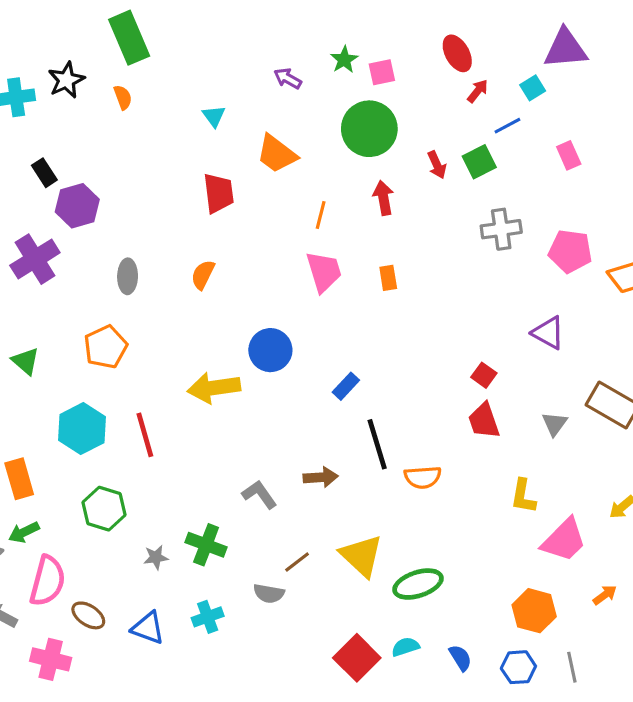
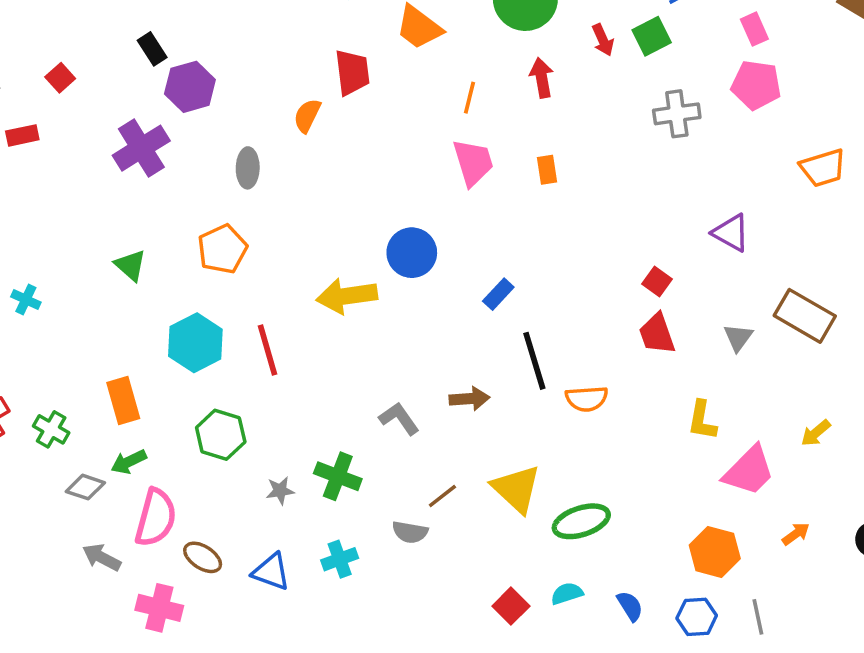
pink pentagon: (570, 251) -> (756, 85), moved
orange semicircle: (203, 275) -> (307, 116), moved
red square: (357, 658) -> (511, 606), size x0.7

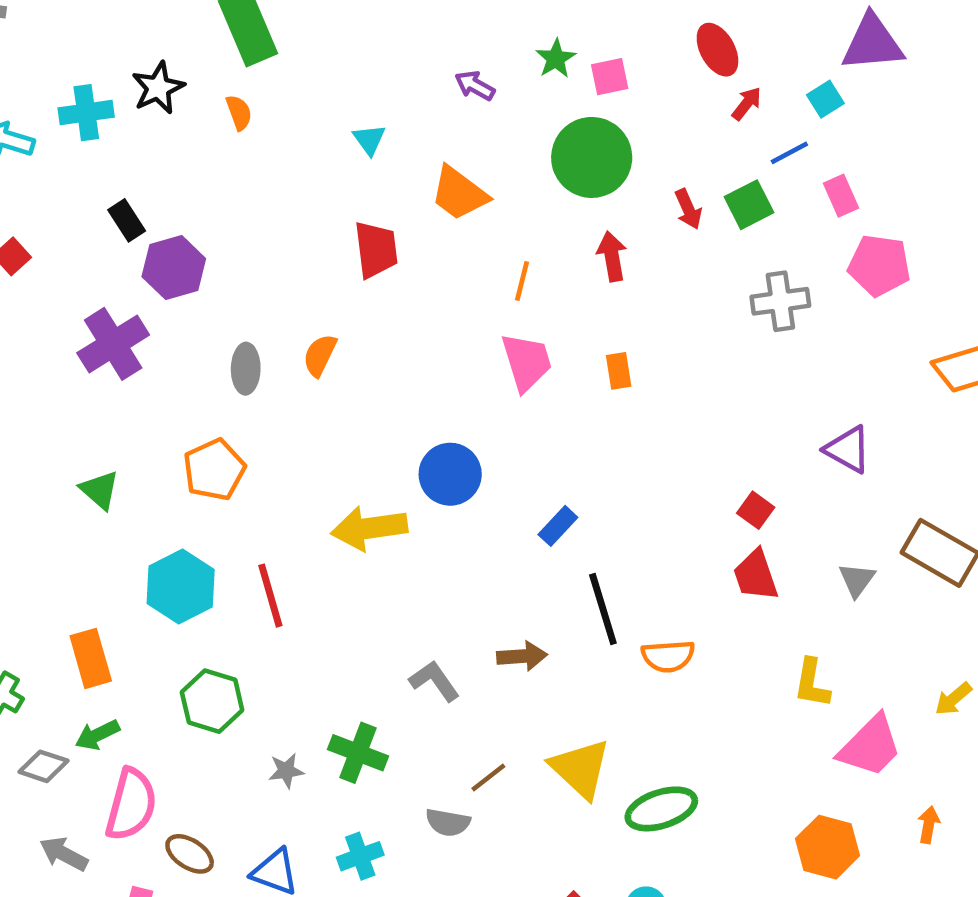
pink rectangle: (754, 29) -> (841, 196), moved
orange semicircle: (307, 116) -> (320, 355), moved
orange arrow: (796, 534) -> (929, 825), turned -44

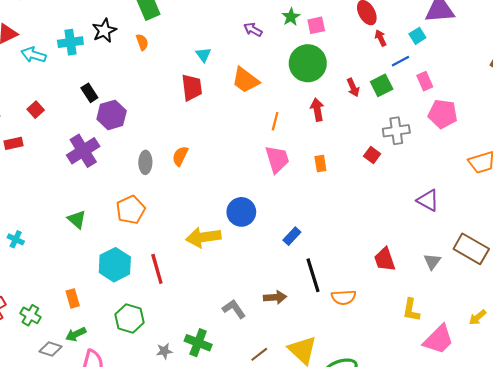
red arrow: (747, 104) -> (381, 38), turned -63
red trapezoid: (376, 250) -> (192, 87), moved
red square: (756, 510) -> (372, 155), moved
orange rectangle: (91, 658) -> (73, 298), size x0.7

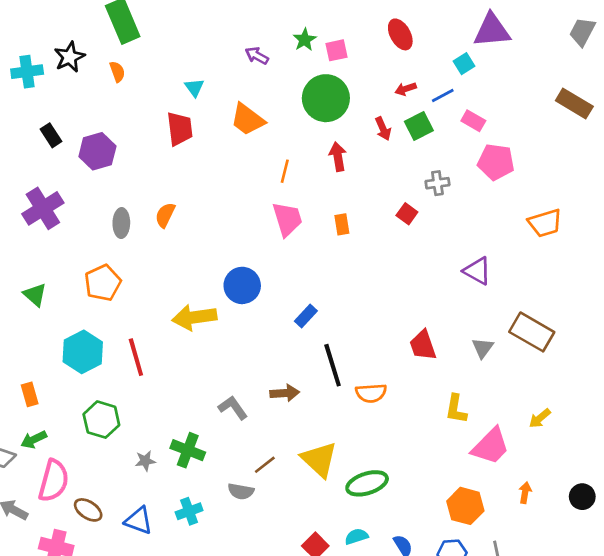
red arrow: (381, 38) -> (406, 89), moved, turned -84
pink rectangle: (425, 81) -> (473, 121), turned -36
purple hexagon: (112, 115) -> (97, 151), moved
gray cross: (396, 131) -> (437, 183), size x0.7

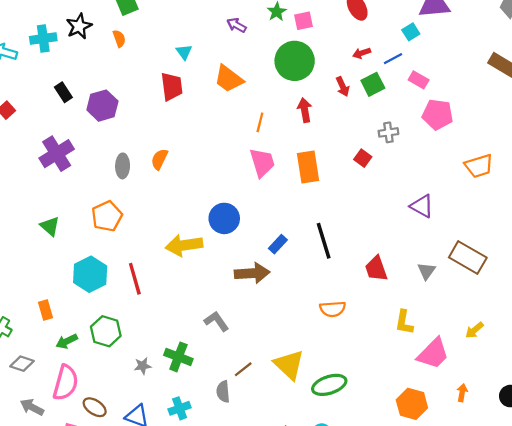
orange rectangle: (342, 224) -> (308, 167), size x1.8
black line: (333, 365) -> (324, 241), moved
brown arrow: (285, 393) -> (252, 273), moved, size x1.4
green arrow: (34, 440) -> (67, 341), moved
gray semicircle: (241, 491) -> (223, 392), turned 75

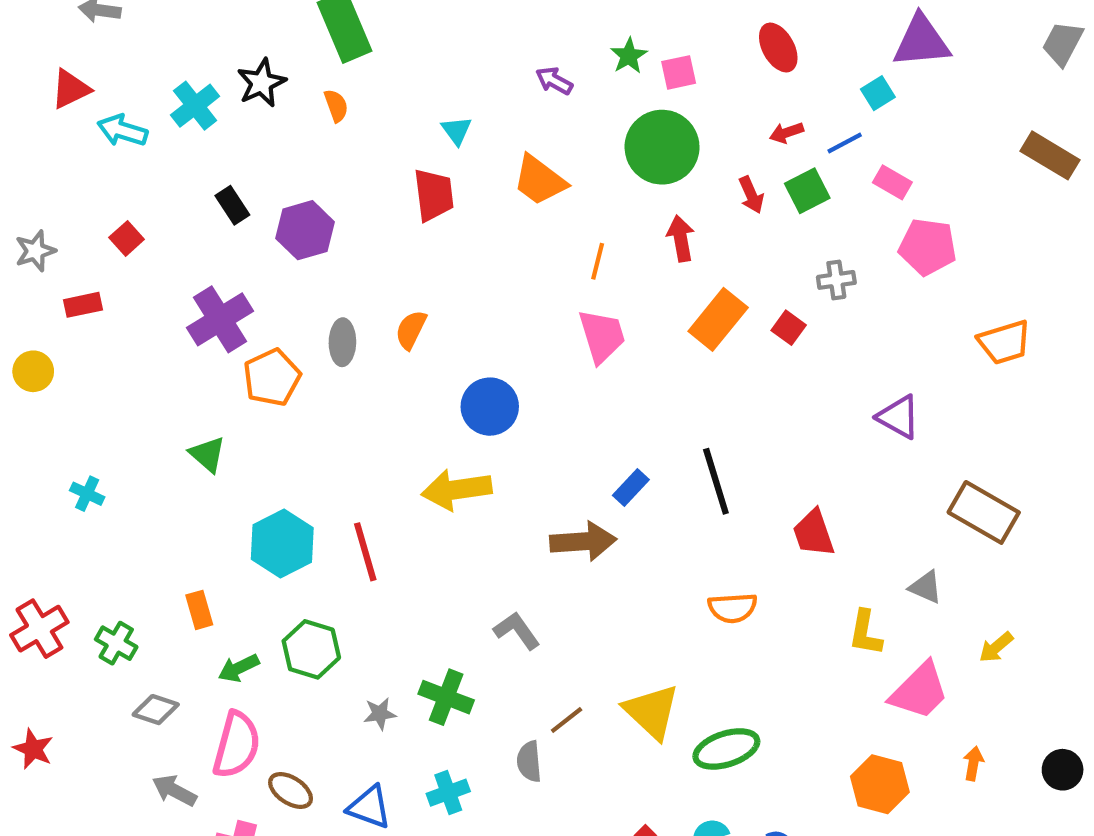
cyan cross: (43, 39) -> (195, 106), turned -30
orange rectangle: (308, 167) -> (718, 319), moved, turned 48
orange pentagon: (107, 216) -> (272, 377), moved
blue circle: (224, 218) -> (490, 407), moved
gray triangle: (426, 271) -> (926, 587), moved, turned -42

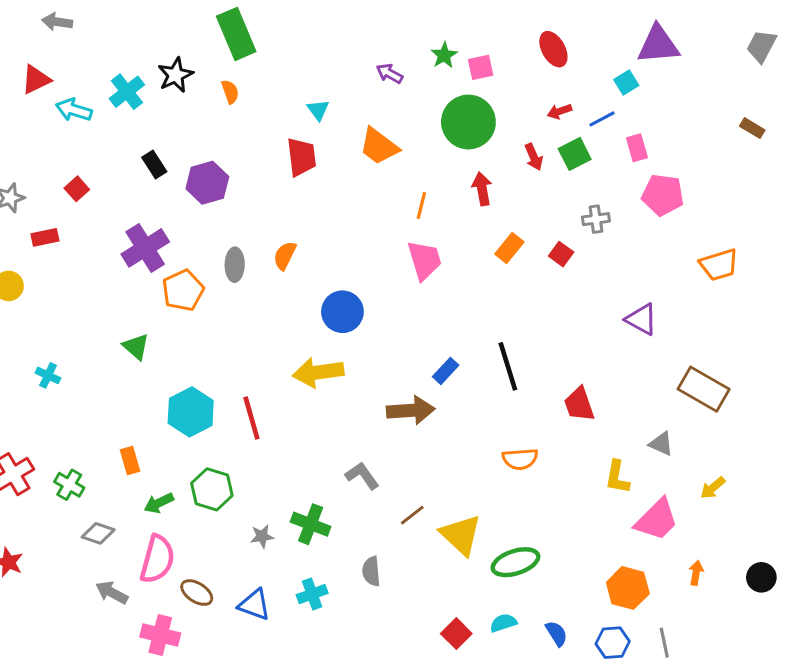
brown rectangle: (1050, 155) -> (752, 128), size x0.6
pink rectangle: (892, 182) -> (637, 148), turned 44
orange rectangle: (718, 319) -> (509, 248), size x0.7
brown line: (567, 720) -> (412, 515), moved

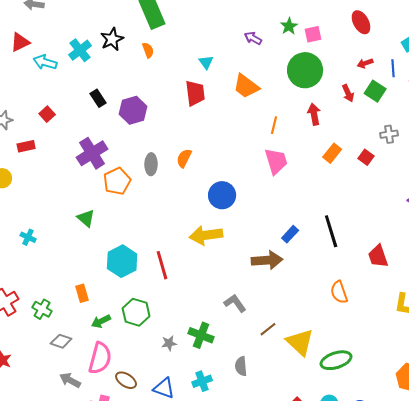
blue line: (602, 119) -> (393, 68), turned -66
green square: (575, 154) -> (375, 91), turned -30
orange semicircle: (520, 459) -> (339, 292), turned 75

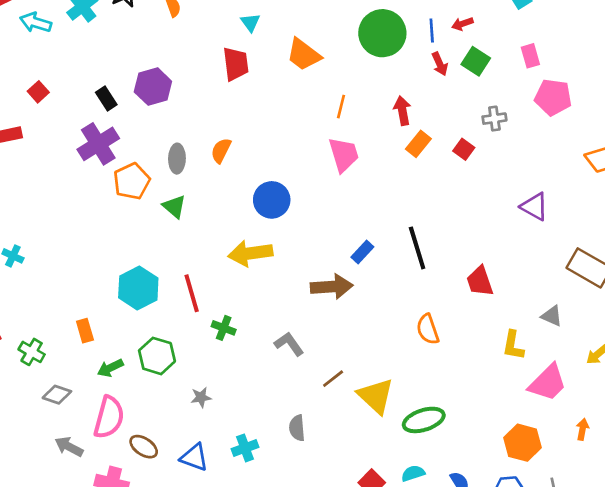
blue line: (393, 68) -> (432, 31), moved
black rectangle: (98, 98) -> (106, 99), moved
red arrow: (314, 114) -> (402, 111), moved
green triangle: (86, 218) -> (174, 207), moved
green cross: (201, 335) -> (224, 328), moved, size x0.7

